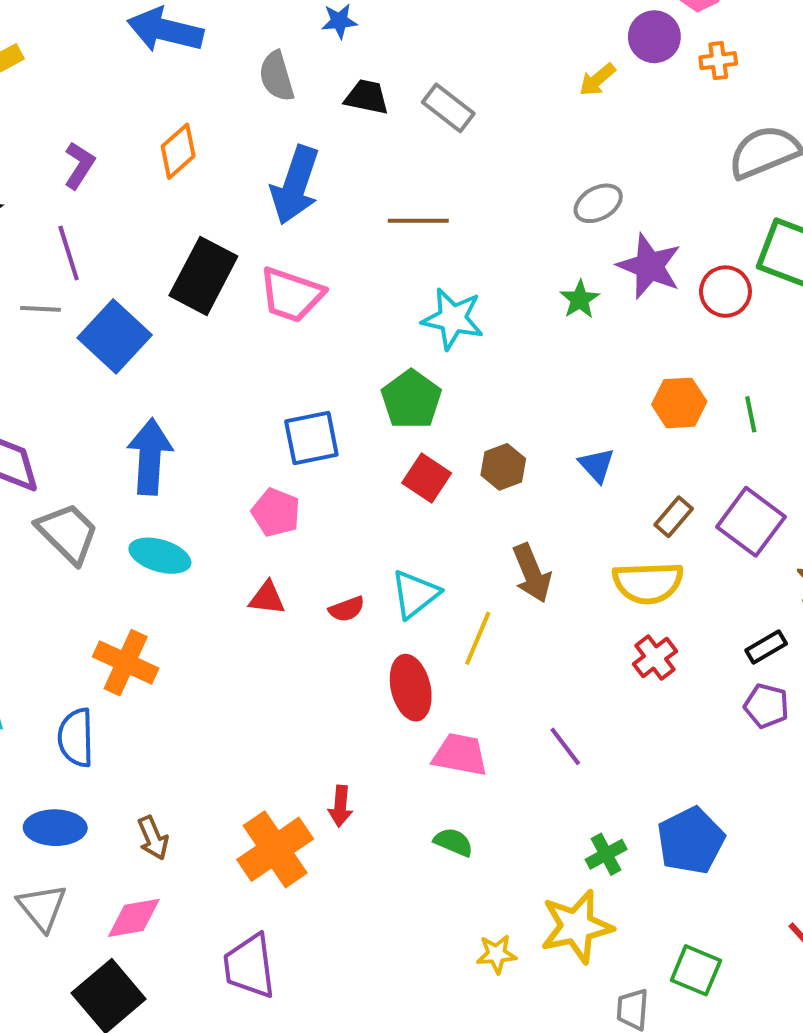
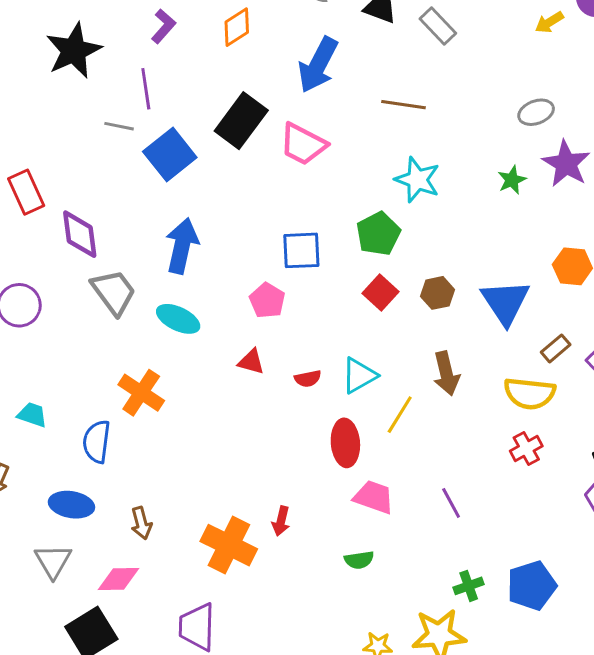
blue triangle: (597, 465) -> (505, 302), size x1.8
green semicircle: (453, 842) -> (359, 560), turned 140
orange cross: (275, 849) -> (229, 545), turned -38

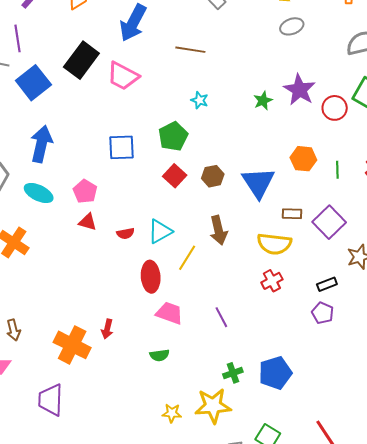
gray ellipse: (536, 112) -> (292, 26), moved
cyan star: (417, 180) -> (200, 100), size x0.6
pink pentagon: (267, 301) -> (85, 191), moved
brown rectangle: (556, 348) -> (292, 214), turned 42

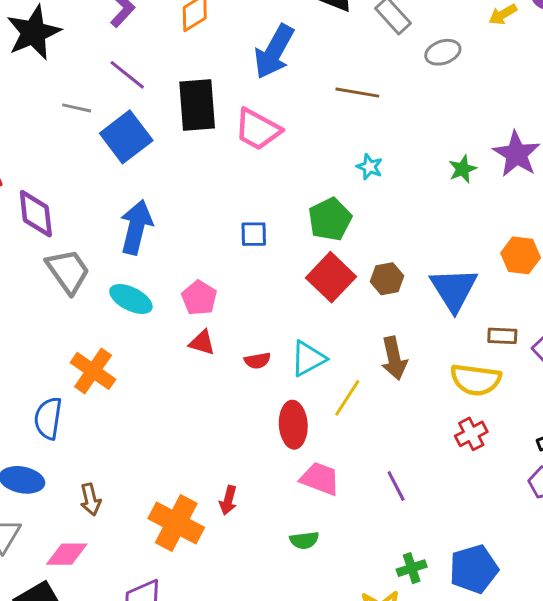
gray ellipse: (292, 26) -> (443, 52), moved
purple line: (17, 38) -> (127, 75), moved, turned -44
black rectangle: (81, 60) -> (197, 105), turned -42
blue square: (122, 147) -> (254, 234), size x0.7
red square: (175, 176) -> (331, 277), size x1.4

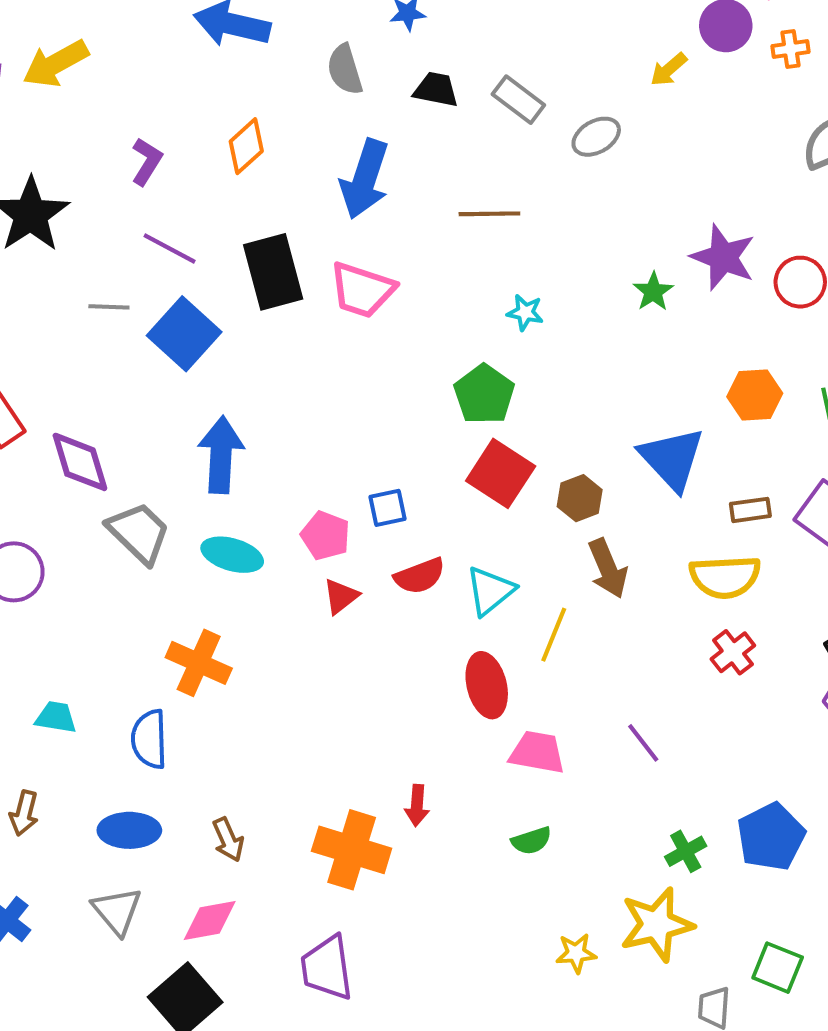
blue square: (254, 234) -> (388, 508), moved
brown hexagon: (387, 279) -> (580, 498), moved
red triangle: (202, 343) -> (341, 596), turned -44
red semicircle: (257, 361) -> (420, 576), moved, size x1.4

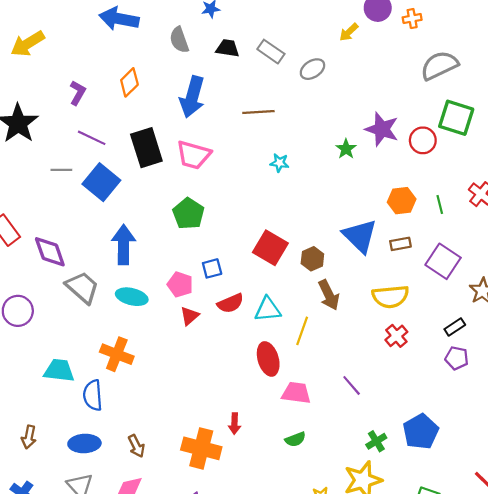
green pentagon: (484, 394) -> (188, 214), moved
brown rectangle: (750, 510) -> (400, 244), moved
cyan triangle: (490, 591) -> (268, 309), turned 36
cyan trapezoid: (56, 717) -> (59, 370), moved, size x1.4

